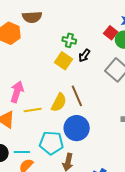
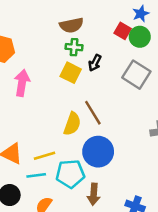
brown semicircle: (32, 17) -> (71, 25), moved
pink arrow: (17, 92) -> (22, 83), moved
yellow line: (33, 110) -> (45, 156), moved
cyan line: (22, 152) -> (36, 175), moved

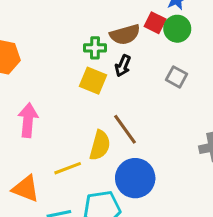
brown semicircle: (71, 25) -> (125, 35), moved
gray square: (136, 75) -> (177, 77), size x0.6
pink arrow: (22, 83) -> (28, 120), moved
yellow line: (45, 156) -> (68, 168), moved

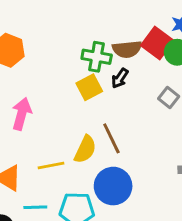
red square: (155, 23) -> (157, 43), size x1.5
green cross: (95, 48) -> (97, 57), size x1.4
yellow square: (93, 81) -> (89, 87), turned 30

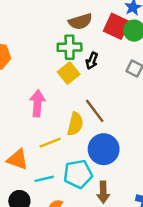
brown semicircle: (127, 49) -> (80, 21), moved
pink arrow: (22, 114) -> (37, 103), moved

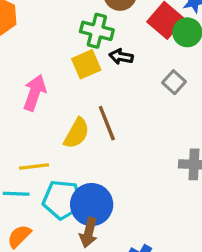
black arrow: (92, 61) -> (121, 57), turned 63
yellow line: (50, 143) -> (34, 166), moved
blue circle: (104, 149) -> (92, 205), moved

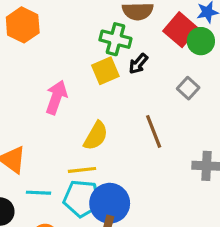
black arrow: (121, 57) -> (138, 64), turned -60
brown line: (107, 123) -> (154, 131), moved
yellow line: (34, 166) -> (82, 170), moved

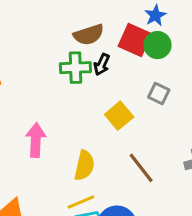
black arrow: (138, 64) -> (102, 64), moved
yellow square: (105, 71) -> (119, 116), moved
brown line: (154, 131) -> (141, 168), moved

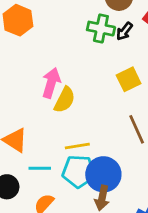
yellow semicircle: (84, 165) -> (65, 100), moved

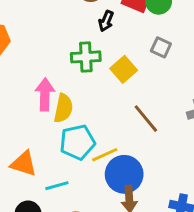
green cross: (101, 29) -> (86, 57), moved
yellow line: (77, 146) -> (105, 155), moved
cyan pentagon: (79, 171) -> (77, 142), moved

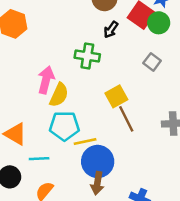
yellow square: (124, 69) -> (116, 96), moved

